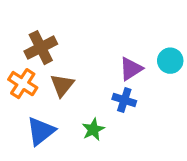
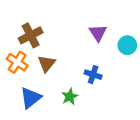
purple triangle: (131, 69) -> (98, 33), moved, turned -30

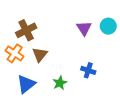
cyan circle: (127, 45) -> (108, 26), moved
blue cross: (93, 75) -> (88, 70), moved

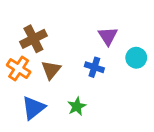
cyan circle: (108, 26) -> (136, 58), moved
blue cross: (88, 70) -> (94, 67), moved

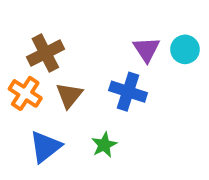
cyan circle: (136, 58) -> (185, 49), moved
blue cross: (94, 67) -> (128, 92), size x1.4

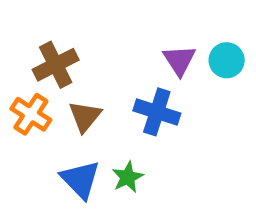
blue triangle: (45, 147) -> (80, 179), moved, turned -36

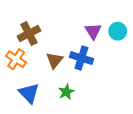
brown triangle: (85, 116) -> (55, 60), moved
blue triangle: (80, 179) -> (29, 93), moved

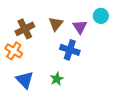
cyan circle: (118, 31) -> (101, 16), moved
brown triangle: (55, 60) -> (56, 24), moved

